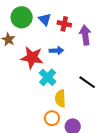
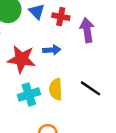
cyan cross: (48, 77) -> (29, 95), moved, turned 30
yellow semicircle: (60, 98) -> (56, 89), moved

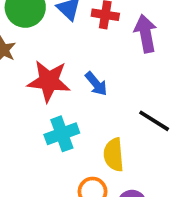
blue arrow: (52, 50) -> (96, 84), moved, turned 56
yellow semicircle: (56, 89) -> (114, 155), moved

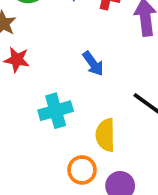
red star: (49, 81) -> (17, 60), moved, size x0.6

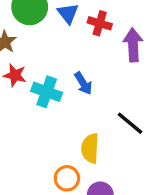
cyan cross: (56, 111) -> (47, 92), moved, turned 32

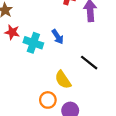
yellow semicircle: (90, 148) -> (63, 80), turned -36

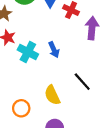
orange circle: (48, 100) -> (21, 108), moved

